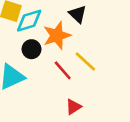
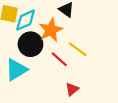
black circle: (31, 49) -> (30, 44), size x1.5

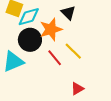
red triangle: (72, 89) -> (77, 89), moved

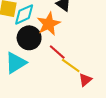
yellow line: (73, 51) -> (71, 65), moved

